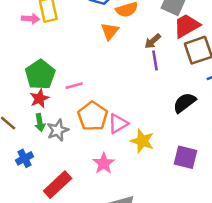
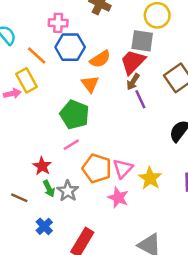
red trapezoid: (187, 26) -> (133, 62), moved
green pentagon: (40, 75) -> (74, 115), moved
yellow star: (142, 141) -> (150, 178), turned 30
pink star: (104, 163) -> (118, 198), moved

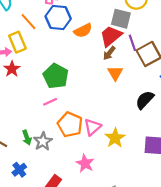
orange triangle: (90, 84) -> (115, 73), moved
purple line: (140, 99) -> (132, 43), moved
red star: (42, 166) -> (12, 69), moved
pink star: (118, 198) -> (85, 163), moved

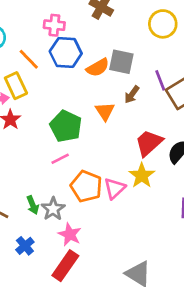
gray square: (121, 19) -> (121, 62), moved
red trapezoid: (111, 36) -> (149, 143), moved
orange triangle: (115, 73) -> (105, 111), moved
yellow star: (115, 138) -> (142, 176), moved
pink star: (85, 163) -> (70, 234), moved

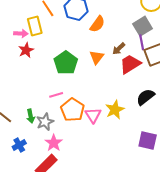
gray square: (121, 62) -> (142, 26), moved, turned 36
orange semicircle: (98, 68) -> (97, 24), turned -36
red trapezoid: (149, 143) -> (130, 64), moved
pink line: (60, 159) -> (56, 95), moved
pink triangle: (115, 188) -> (93, 115), turned -30

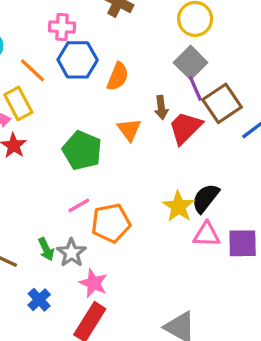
brown arrow: (119, 49) -> (161, 108), turned -40
black semicircle: (145, 97) -> (206, 198), moved
orange pentagon: (73, 110) -> (111, 223), turned -30
pink triangle: (93, 115) -> (207, 234), moved, turned -42

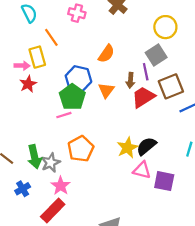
blue hexagon: (78, 60) -> (78, 79), moved
purple line: (195, 88) -> (146, 72), moved
pink line: (79, 205) -> (64, 115), moved
orange pentagon: (111, 223) -> (81, 149), turned -30
green arrow: (46, 249) -> (34, 157), size x1.5

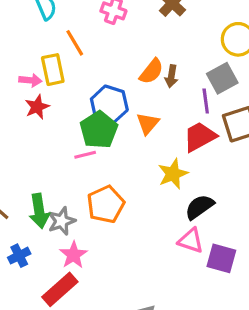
brown arrow: (130, 80) -> (171, 76), moved
yellow star: (127, 148) -> (173, 174), moved

